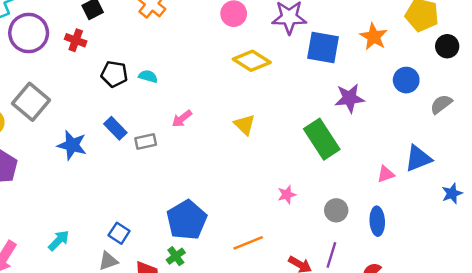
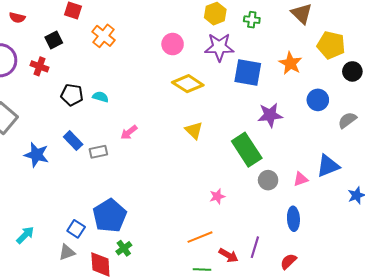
yellow triangle: (245, 125) -> (194, 130), moved
gray circle: (336, 210) -> (268, 180), moved
blue pentagon: (187, 220) -> (110, 216), moved
orange line: (248, 243) -> (200, 237), moved

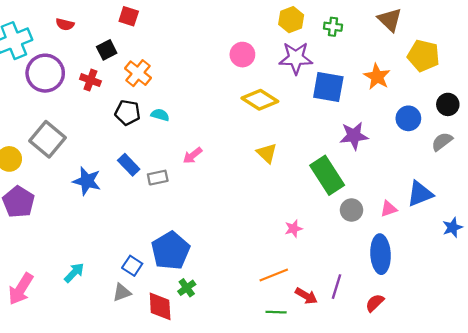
orange cross: (104, 36) -> (138, 73), moved
black circle: (352, 71) -> (448, 104), moved
blue ellipse: (293, 219) -> (381, 254), size x1.4

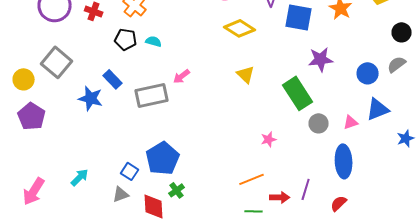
blue circle: (408, 118) -> (368, 73), moved
blue rectangle: (129, 165) -> (113, 79), moved
gray rectangle: (158, 178) -> (152, 95), size x1.8
red arrow: (306, 296) -> (280, 197), turned -30

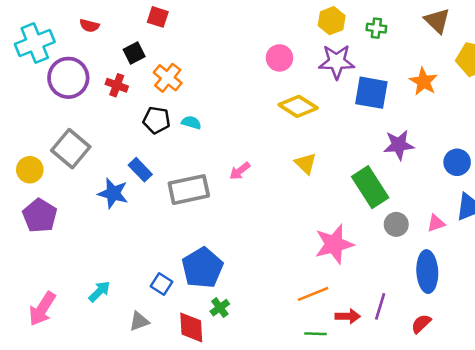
pink arrow: (182, 76) -> (240, 171), moved
pink star: (269, 139) -> (334, 244), size x2.0
gray triangle: (121, 194) -> (139, 321), moved

